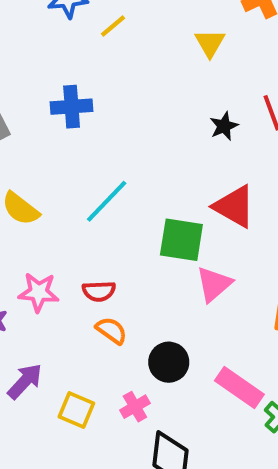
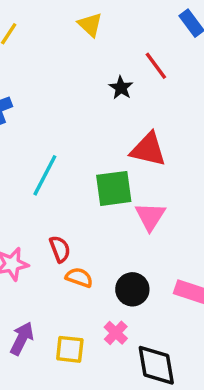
red semicircle: (99, 291) -> (60, 249), turned -92

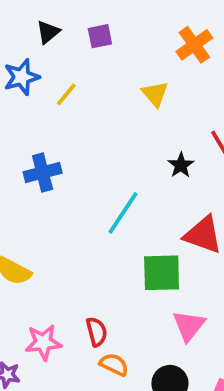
cyan line: (45, 175) -> (123, 213), moved
pink triangle: (150, 216) -> (189, 326), moved

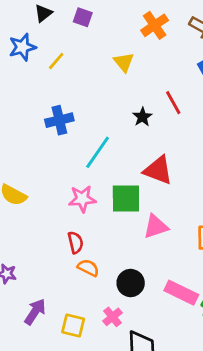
purple square: (100, 36) -> (83, 17), turned 30
blue cross: (43, 172) -> (59, 120), moved
pink triangle: (189, 326) -> (156, 227), moved, turned 32
pink star: (43, 342) -> (82, 199), moved

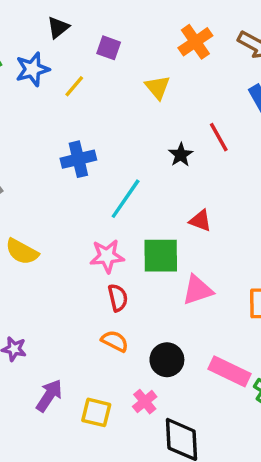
purple square: (83, 17) -> (109, 48), moved
red triangle: (158, 170) -> (200, 221), size x0.6
red semicircle: (75, 242) -> (118, 298), moved

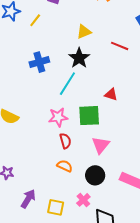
yellow triangle: (158, 87) -> (84, 32), moved, turned 49
red line: (219, 137) -> (120, 46), turned -36
black star: (181, 155) -> (79, 58), moved, size x1.5
pink triangle: (198, 290) -> (101, 145), moved, turned -30

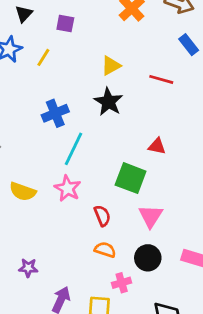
cyan line: (67, 84) -> (73, 149), moved
green square: (89, 116) -> (131, 178), turned 30
pink star: (58, 117) -> (68, 188), moved, turned -30
pink cross: (83, 200) -> (122, 283), moved, turned 32

